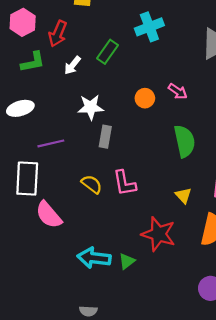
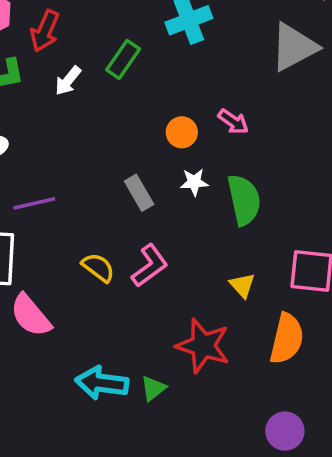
white star: (91, 107) -> (194, 182), moved, size x0.7
gray rectangle: (105, 137) -> (139, 193), moved, turned -40
pink L-shape: (125, 183) -> (150, 266), turned -116

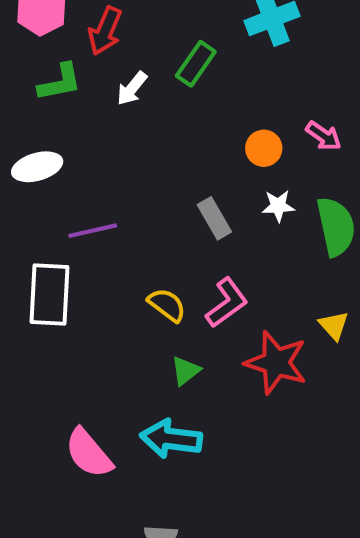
pink semicircle: (31, 315) -> (89, 453), moved
red star: (203, 346) -> (276, 363), moved
green triangle: (153, 388) -> (185, 371), moved

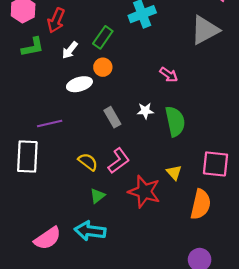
orange circle: (264, 148) -> (103, 67), moved
white ellipse: (37, 167) -> (79, 84), moved
pink semicircle: (89, 453) -> (48, 238), turned -84

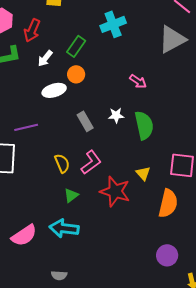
yellow semicircle: (88, 162) -> (62, 163), turned 30

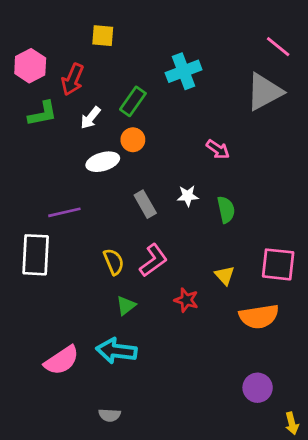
green semicircle: (144, 125) -> (226, 210), size x0.7
red star: (115, 191) -> (186, 300), size x0.6
orange semicircle: (168, 203) -> (259, 316), turned 68

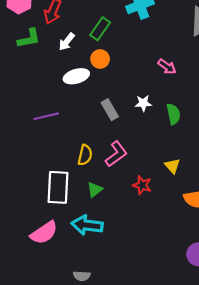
white rectangle: (36, 255) -> (58, 187), moved
yellow semicircle: (114, 262) -> (85, 155), turned 36

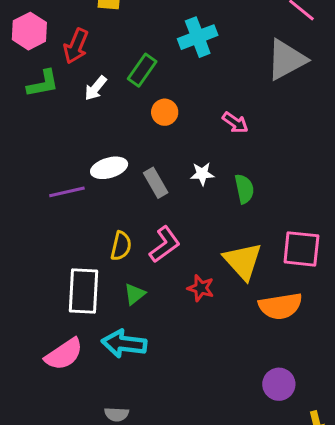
orange circle: (100, 59) -> (165, 112), moved
white ellipse: (76, 76) -> (109, 168), moved
yellow triangle: (172, 166) -> (243, 261), size x1.8

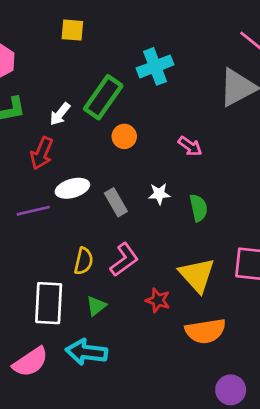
red arrow: (76, 46) -> (42, 153), moved
green rectangle: (142, 70) -> (103, 97), size x1.4
orange semicircle: (280, 306) -> (205, 331), moved

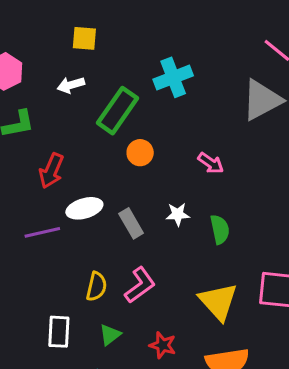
white arrow: (60, 114) -> (71, 85), moved, turned 35
red star: (158, 300) -> (163, 345), moved
white rectangle: (49, 303) -> (59, 332), size x0.7

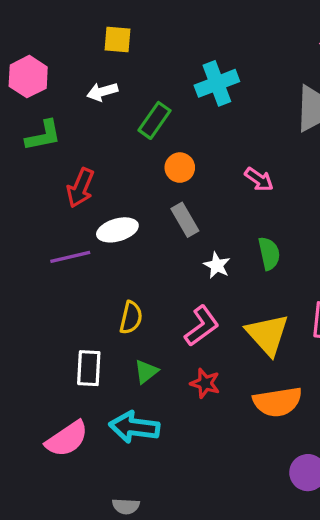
green rectangle: (117, 111) -> (155, 120), size x0.7
white star: (178, 214) -> (217, 265), moved, turned 30
gray rectangle: (131, 223) -> (185, 220), moved
pink L-shape: (140, 285) -> (202, 326), moved

